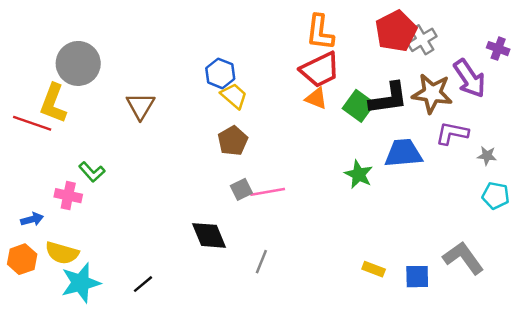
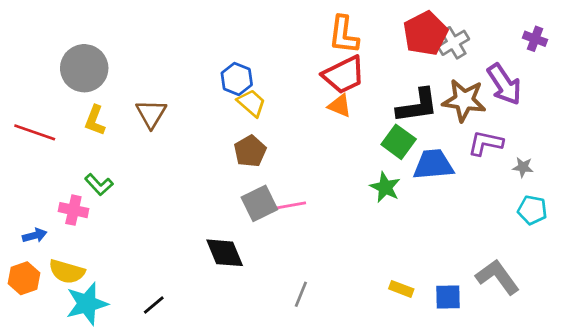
purple cross: (498, 49) -> (535, 39), moved
yellow L-shape: (53, 103) -> (95, 120), moved, size x0.7
green square: (359, 106) -> (399, 142), moved
gray square: (241, 189) -> (259, 203), size x1.5
gray line: (261, 262) -> (301, 294), moved

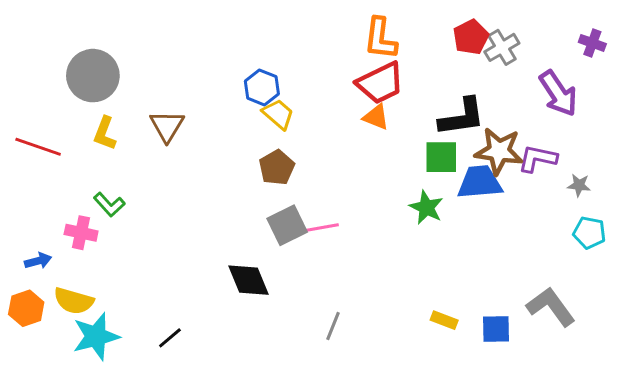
red pentagon: (425, 33) -> (471, 37), size x0.7
brown star: (464, 100) -> (499, 151), moved
green square: (399, 142) -> (441, 157), turned -36

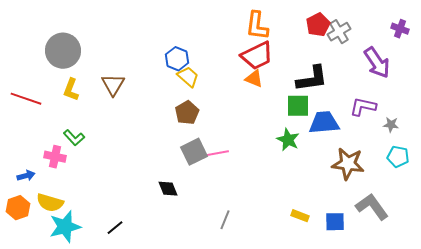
brown star: (499, 151) -> (348, 164), moved
black diamond: (249, 280) -> (168, 189), size x0.7

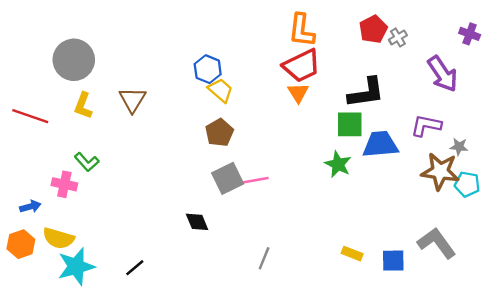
gray cross: (339, 32) -> (398, 37), size x0.7
orange triangle: (254, 79) -> (298, 93), turned 36
brown star: (348, 164) -> (440, 171), moved

